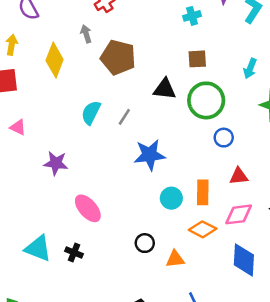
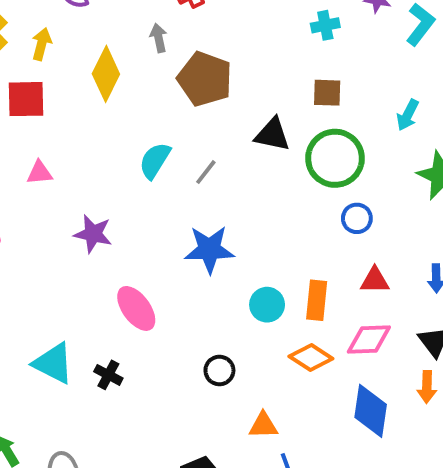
pink triangle: (18, 127) -> (40, 173), turned -36
blue star: (150, 155) -> (209, 249), moved
orange triangle: (175, 259) -> (263, 425), moved

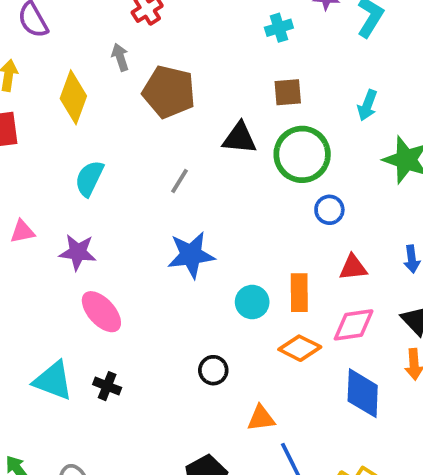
cyan semicircle: (155, 161) -> (89, 178), moved
pink triangle: (40, 173) -> (22, 231), moved
pink ellipse: (136, 308) -> (101, 312), moved

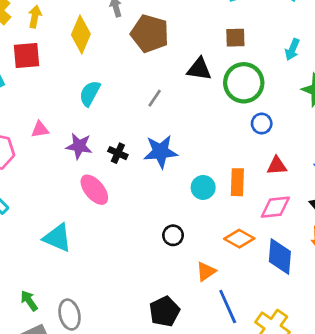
orange diamond: (300, 348) -> (239, 239), moved
black cross: (107, 386) -> (118, 153), moved
orange triangle: (261, 418) -> (206, 271), turned -30

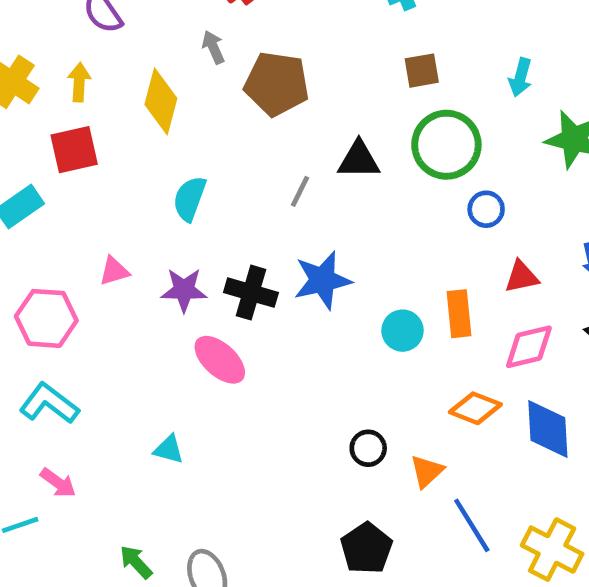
black triangle: (199, 69) -> (359, 160), moved
black cross: (118, 153) -> (251, 293), size x1.5
black circle: (173, 235) -> (368, 448), moved
cyan triangle: (57, 238) -> (169, 449), size x0.6

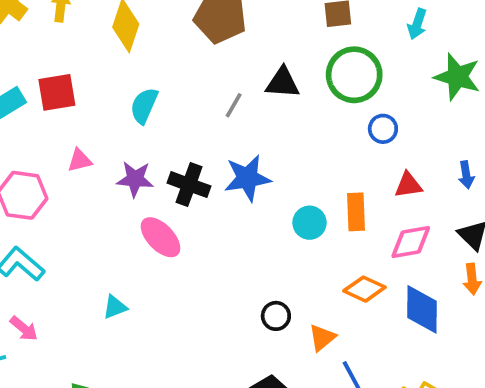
red square: (74, 150) -> (57, 92), moved
cyan triangle: (169, 449) -> (115, 307), turned -40

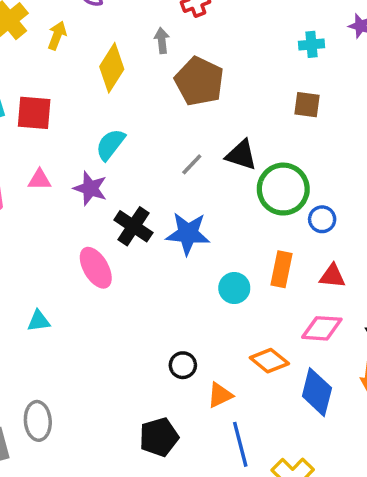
green circle: (354, 75) -> (283, 189), moved
purple star: (135, 179) -> (90, 188), moved
orange rectangle: (356, 212) -> (281, 269), moved

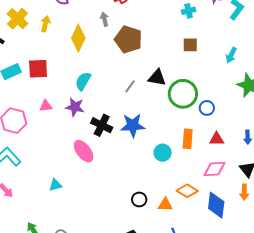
orange triangle: (220, 395) -> (165, 205), moved, turned 35

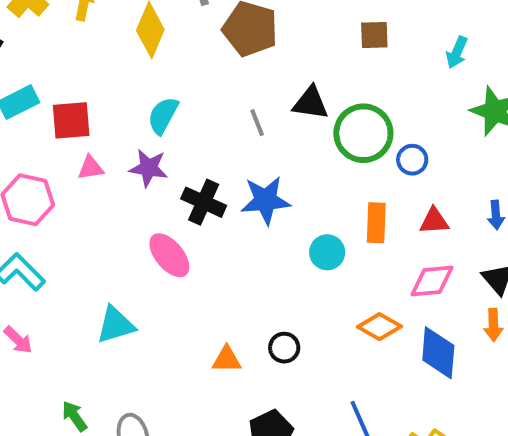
red square: (38, 69) -> (71, 120), moved
gray line: (130, 86) -> (257, 123), turned -56
cyan triangle: (55, 185) -> (116, 325), size x1.5
orange triangle: (165, 205) -> (227, 359), moved

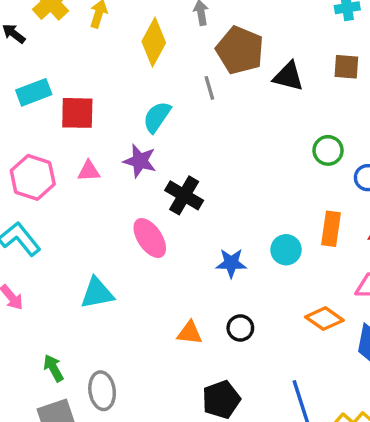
black triangle: (310, 103) -> (288, 76), moved
gray line: (257, 123) -> (209, 88), moved
green circle: (363, 133) -> (328, 150), size x0.6
pink triangle: (91, 168) -> (89, 171), moved
blue star: (266, 200) -> (231, 263), moved, size x0.7

